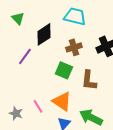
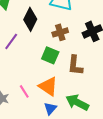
black diamond: (44, 34) -> (30, 19), turned -30

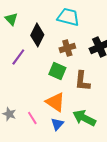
pink line: (24, 91) -> (32, 118), moved

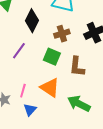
purple line: (18, 57) -> (19, 51), moved
pink line: (32, 118) -> (23, 91), moved, turned 48
blue triangle: (57, 124) -> (30, 110), moved

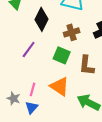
blue triangle: (30, 110) -> (32, 107), moved

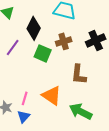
purple line: (29, 49) -> (13, 47), moved
green square: (62, 55) -> (43, 53), moved

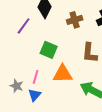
green square: (43, 53) -> (49, 50), moved
orange triangle: (52, 95) -> (63, 74), turned -35

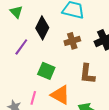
orange triangle: (63, 74) -> (60, 95), turned 30

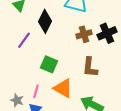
brown cross: (72, 41) -> (84, 34), moved

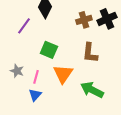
orange triangle: (63, 88) -> (63, 74), turned 35
gray star: (17, 100) -> (17, 71), moved

